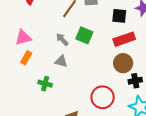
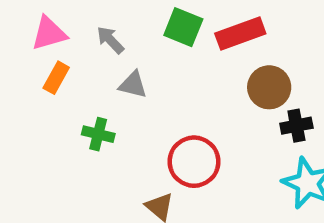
gray arrow: (62, 39) -> (110, 40), moved
red rectangle: (124, 39) -> (240, 34), moved
red circle: (103, 97) -> (194, 162), moved

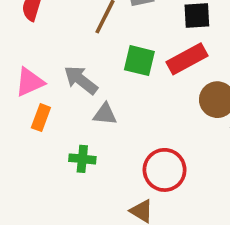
gray arrow: (110, 40) -> (81, 80), size x1.4

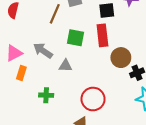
red rectangle: (187, 59) -> (102, 35), turned -65
gray triangle: (105, 114) -> (65, 66), moved

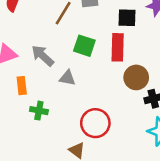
orange rectangle: (21, 73) -> (22, 86), moved, turned -32

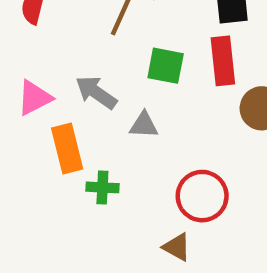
orange rectangle: (22, 86) -> (67, 148), size x1.5

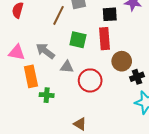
pink triangle: (34, 98) -> (17, 52), turned 36
red circle: (202, 196) -> (90, 80), moved

